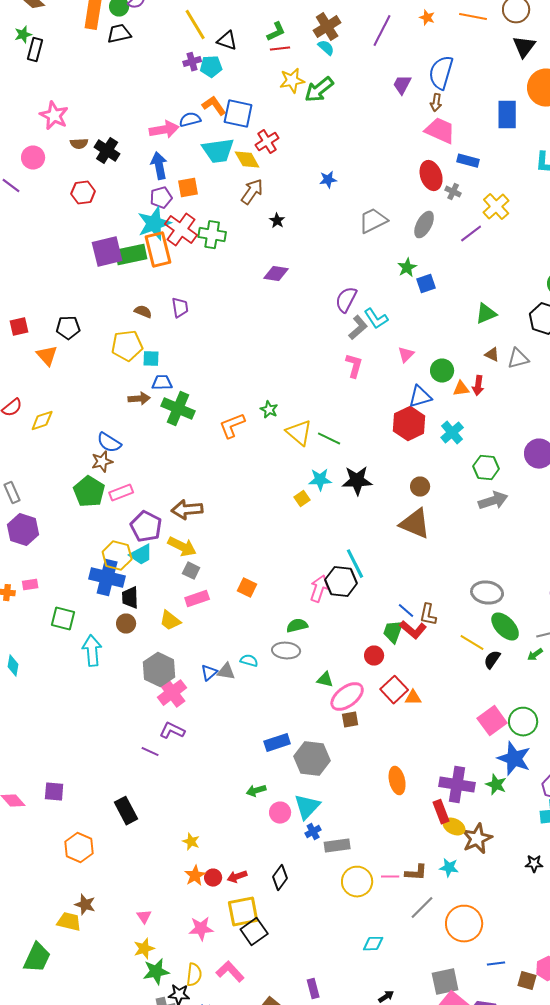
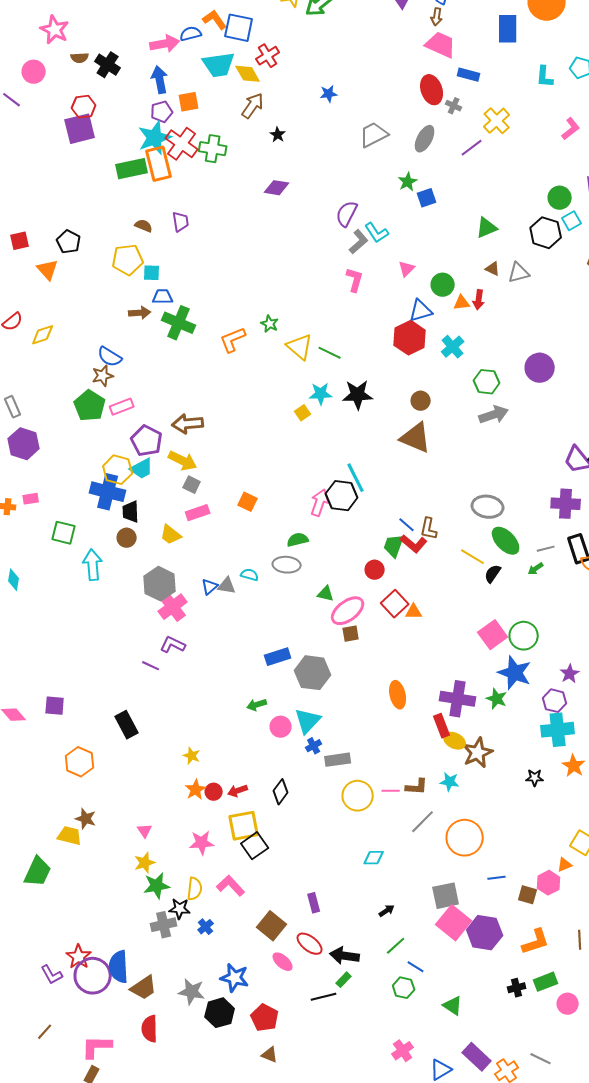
purple square: (107, 252) -> (80, 129), moved
black pentagon: (68, 328) -> (69, 242), turned 30

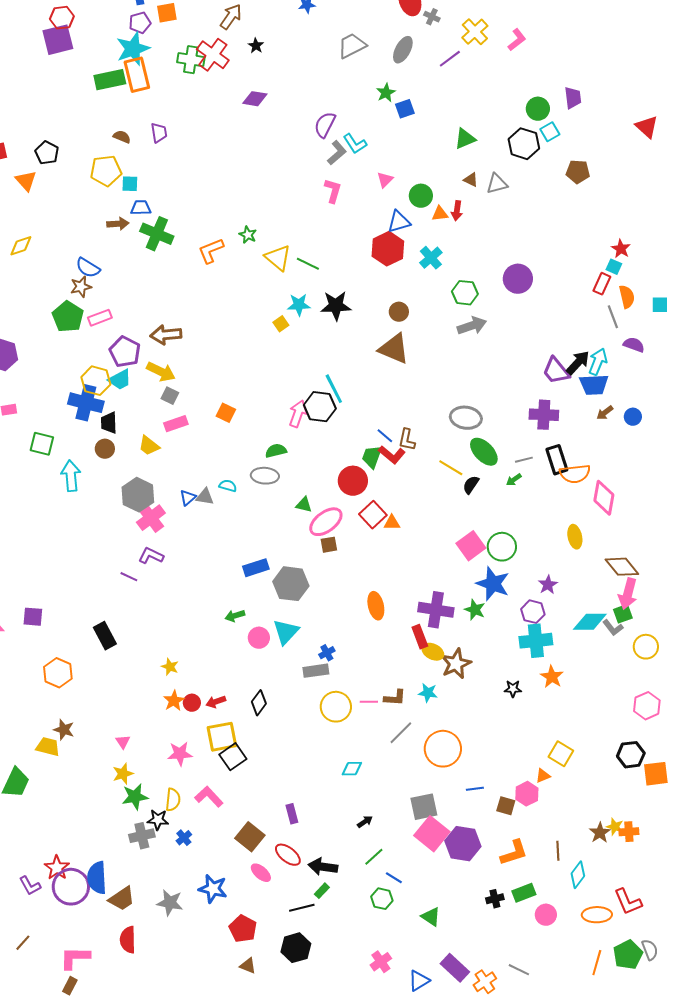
pink L-shape: (571, 129) -> (517, 40), moved
red cross: (182, 144) -> (213, 55), moved
red circle: (375, 570) -> (353, 481), size x1.5
blue cross: (314, 746) -> (327, 653), moved
black hexagon: (220, 1013) -> (296, 948), moved

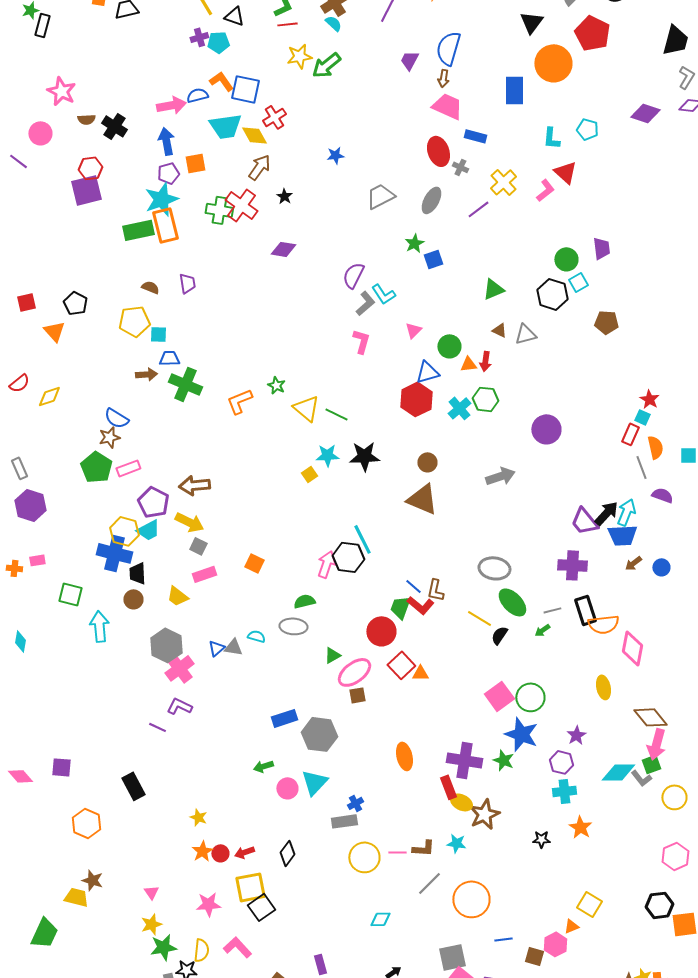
red triangle: (647, 127) -> (565, 172), moved
green hexagon: (465, 293) -> (485, 399), moved
green triangle: (304, 505) -> (332, 655), turned -42
cyan cross: (536, 641) -> (564, 791), size x0.7

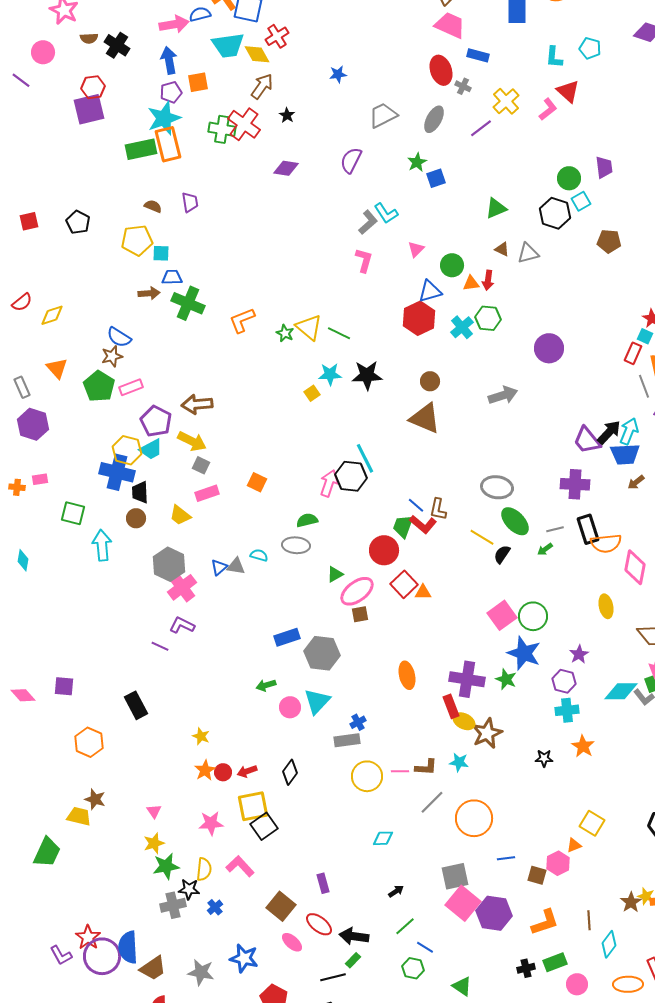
purple semicircle: (353, 275) -> (351, 160), moved
orange triangle: (54, 331) -> (57, 368), moved
green star: (276, 385) -> (285, 333), moved

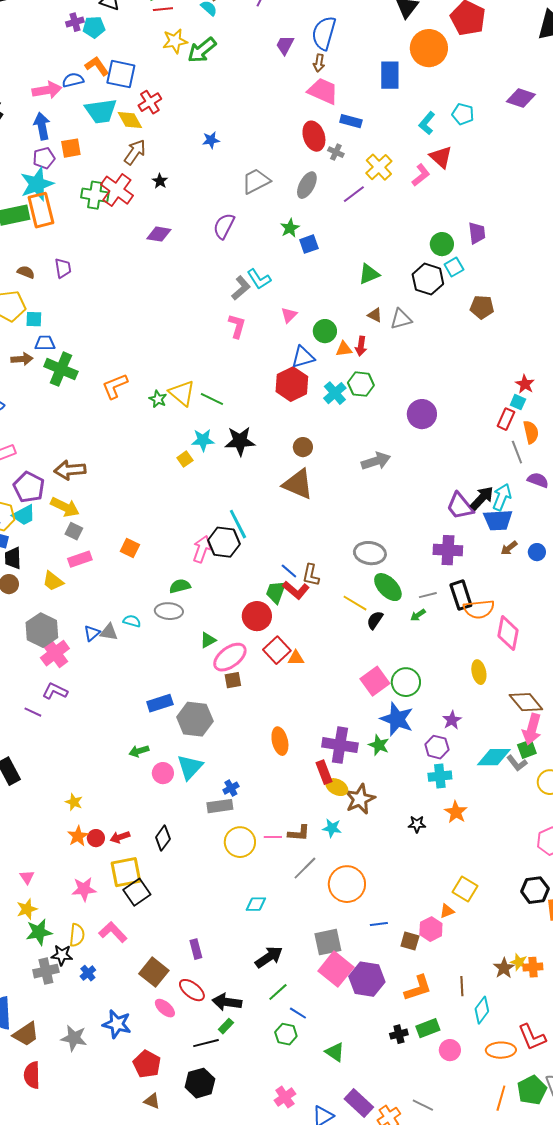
cyan L-shape: (554, 57) -> (427, 123), turned 35
black arrow: (396, 891) -> (269, 957), size x1.8

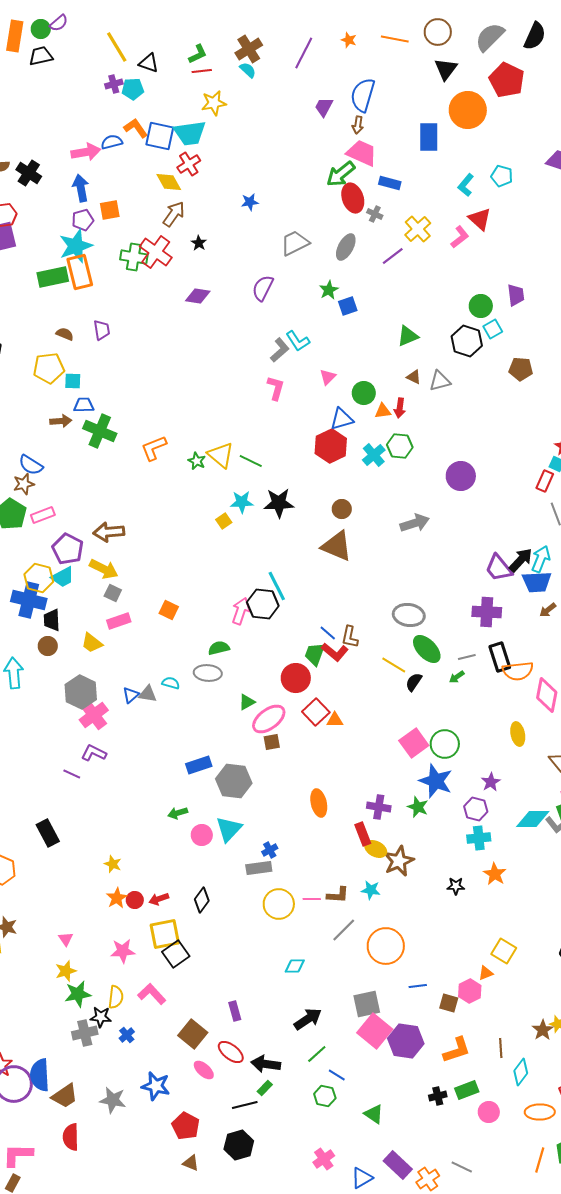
green arrow: (202, 50) -> (341, 174), moved
cyan trapezoid: (101, 111) -> (190, 133), moved
purple cross: (340, 745) -> (379, 807), size x0.7

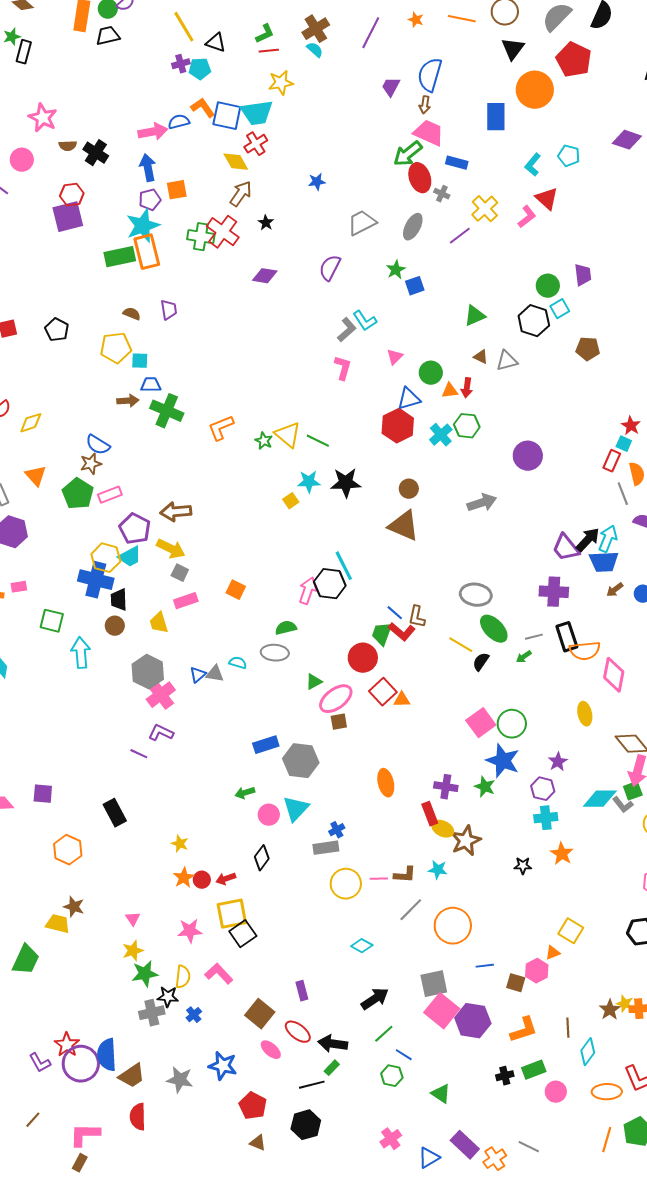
yellow trapezoid: (92, 643) -> (159, 623), turned 35
black diamond: (202, 900) -> (262, 858), moved
cyan diamond: (295, 966) -> (362, 946), turned 30

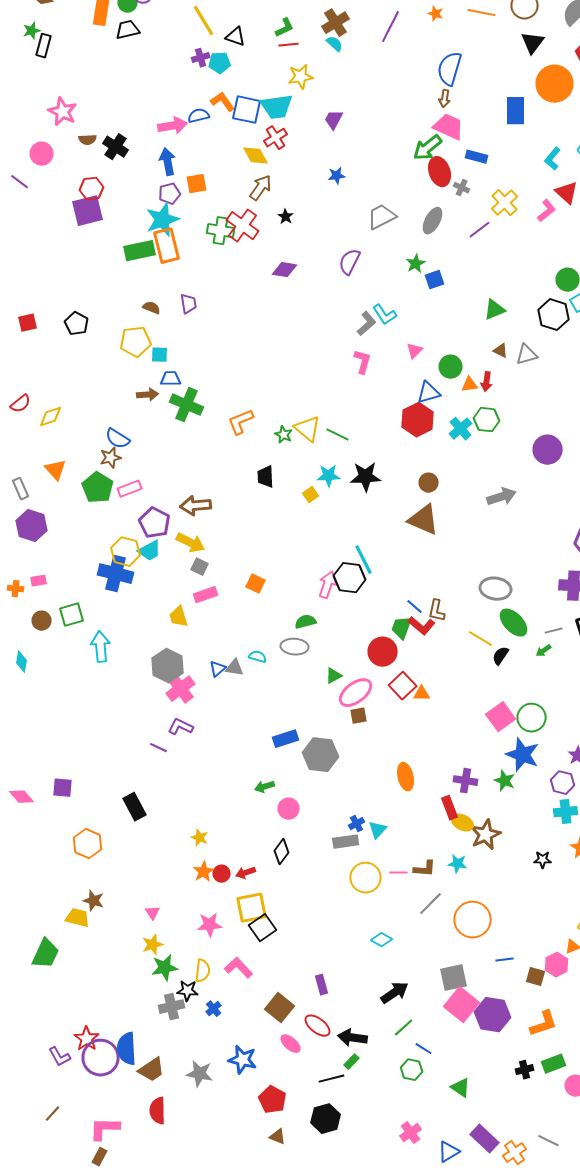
purple trapezoid: (391, 87) -> (334, 120), moved
black trapezoid: (119, 600) -> (266, 477), moved
green square: (52, 621) -> (72, 615), turned -30
brown circle: (115, 626) -> (42, 621), moved
cyan triangle: (296, 809) -> (378, 830), moved, size x0.7

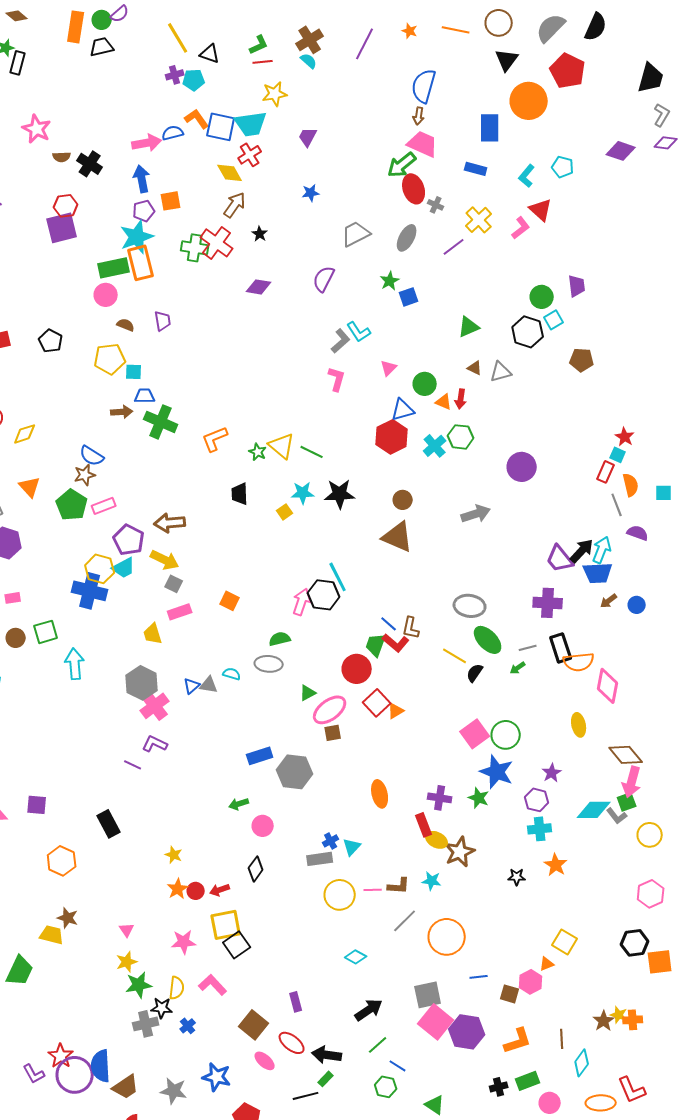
pink circle: (42, 154) -> (106, 295), moved
blue rectangle: (477, 157) -> (476, 169), moved
orange triangle: (470, 385) -> (444, 402), turned 30
orange triangle: (422, 694) -> (396, 711), turned -30

